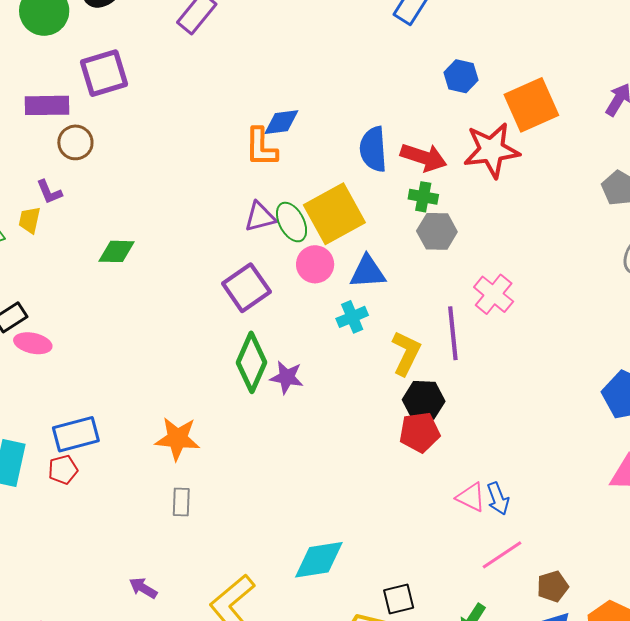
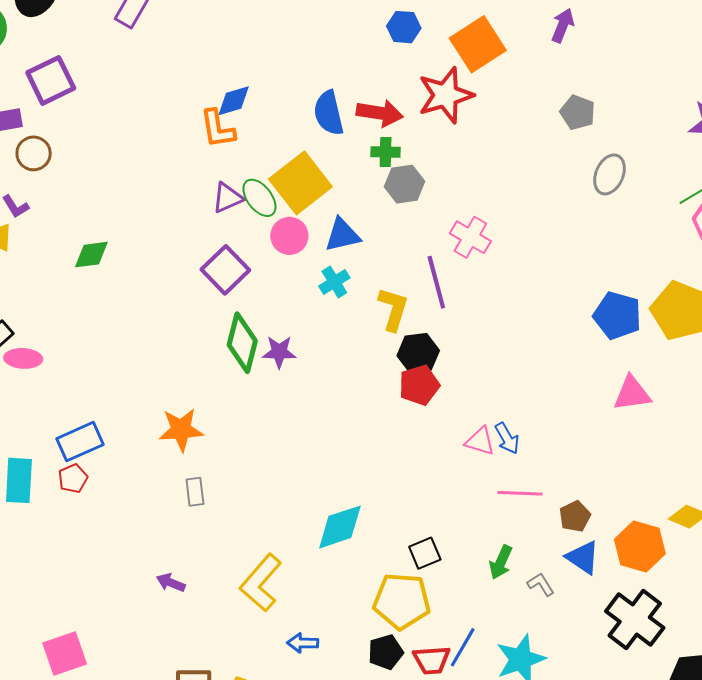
pink line: (502, 555) -> (520, 493), turned 45

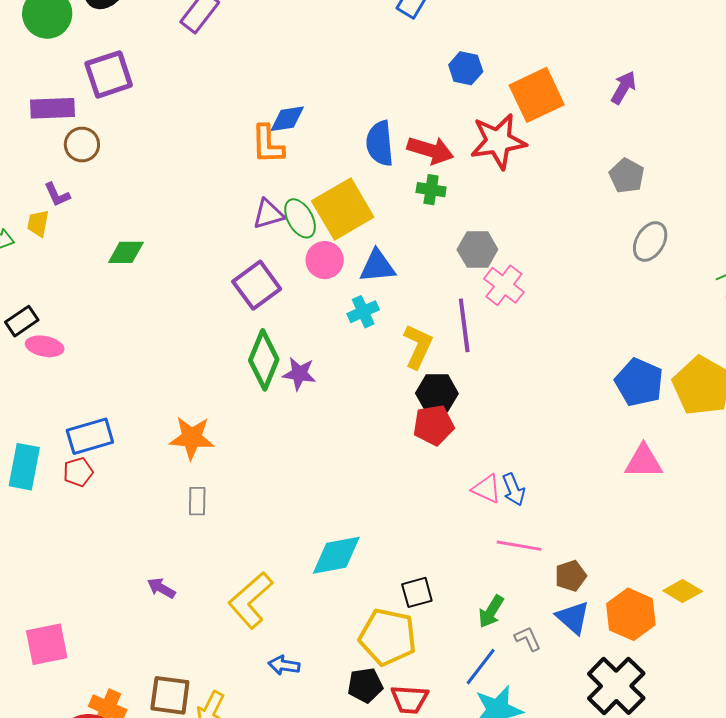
gray hexagon: (404, 184) -> (477, 249), moved
blue line: (463, 647) -> (481, 667), moved

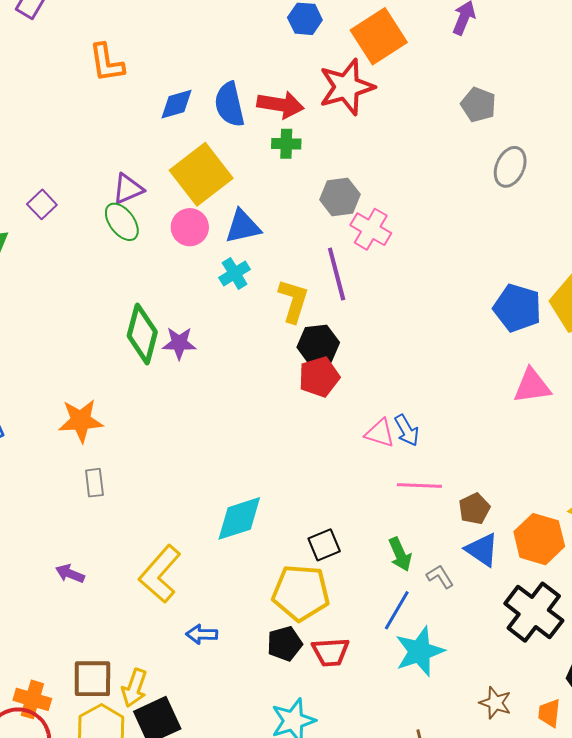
blue diamond: (287, 119) -> (176, 104), moved
orange L-shape: (268, 144) -> (107, 63), moved
green ellipse: (300, 218) -> (122, 222), moved
purple square: (257, 285) -> (42, 204), moved, size x0.6
green arrow: (491, 612) -> (400, 554), turned -48

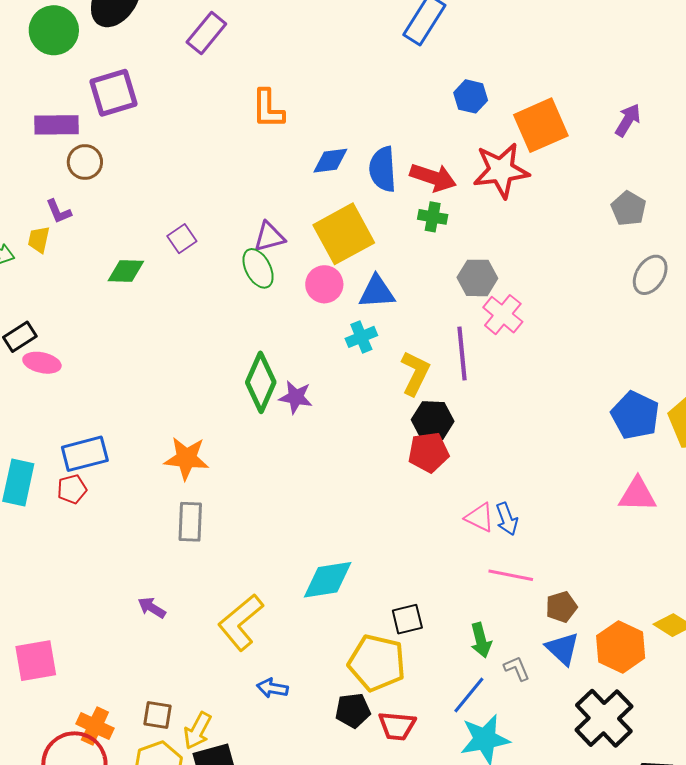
gray rectangle: (94, 483) -> (190, 522), size x1.4
brown square: (92, 679) -> (158, 715), size x0.7

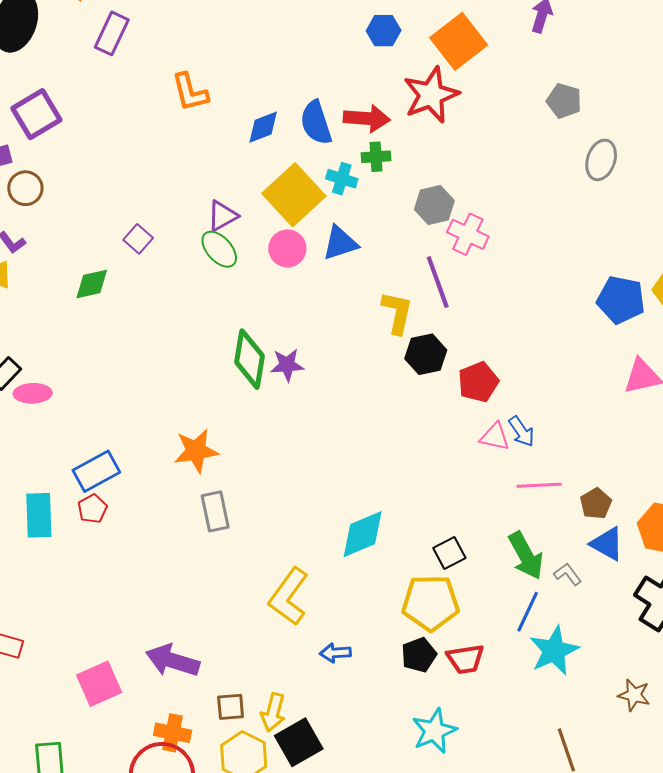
cyan cross: (361, 337) -> (342, 179), moved, turned -36
red pentagon: (429, 452) -> (478, 382), moved
purple arrow: (152, 608) -> (172, 661), moved, size x1.8
green arrow: (481, 640) -> (526, 556), size x1.4

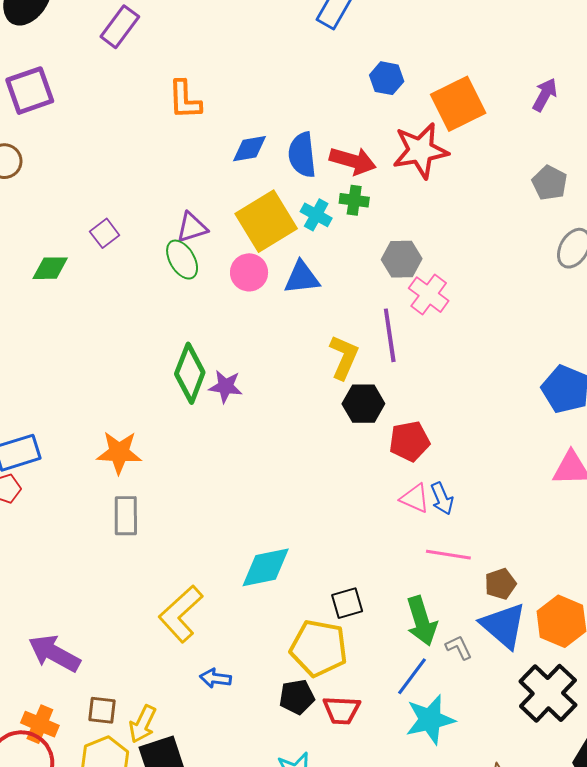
blue triangle: (607, 544) -> (504, 626), size x1.4

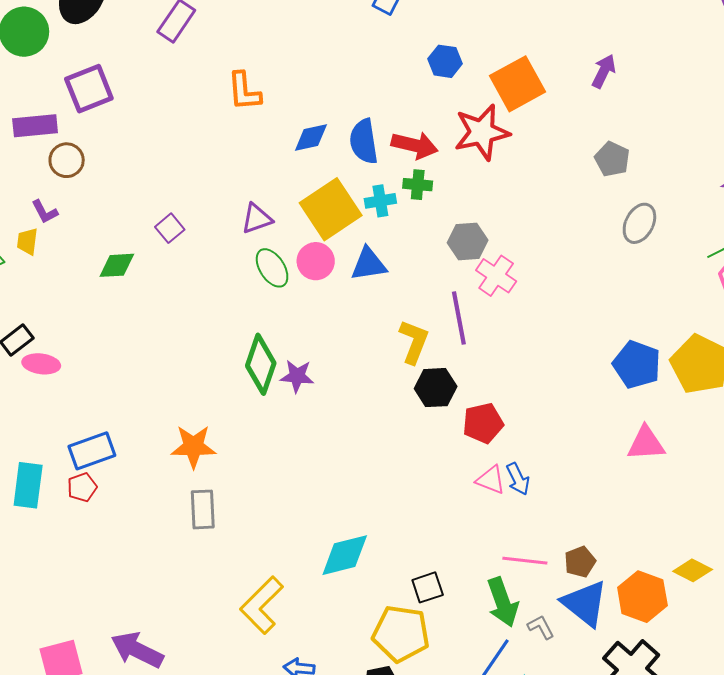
cyan cross: (316, 215) -> (380, 201), turned -36
green ellipse: (182, 260) -> (272, 268), moved
pink line: (448, 555) -> (525, 561), moved

